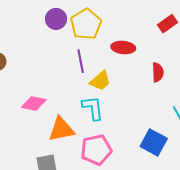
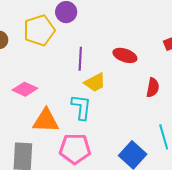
yellow pentagon: (86, 24) -> (39, 30), moved

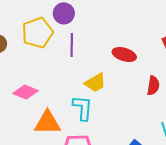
purple line: (80, 59) -> (72, 45), moved

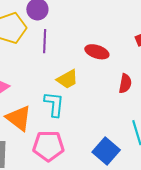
orange triangle: (48, 123) -> (19, 118), turned 36

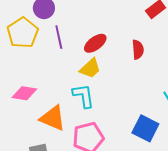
red ellipse: (97, 52) -> (95, 43), moved, turned -40
red semicircle: (125, 83) -> (138, 50), moved

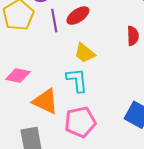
red ellipse: (95, 43) -> (78, 16), moved
yellow trapezoid: (90, 68) -> (85, 53), turned 80

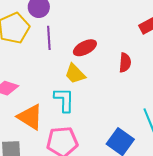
red ellipse: (78, 16) -> (85, 48), moved

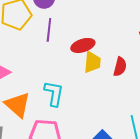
yellow trapezoid: (75, 74) -> (92, 62), moved, turned -140

